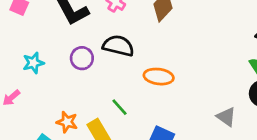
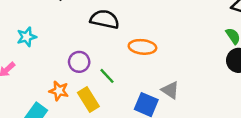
purple circle: (82, 58) -> (79, 62), moved
gray triangle: (226, 117) -> (170, 90), moved

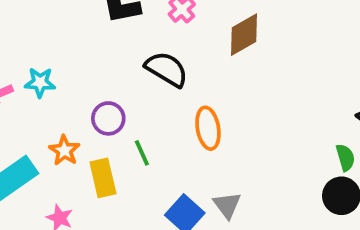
cyan star: (27, 37) -> (40, 82), moved
orange ellipse: (142, 47) -> (208, 128), turned 55

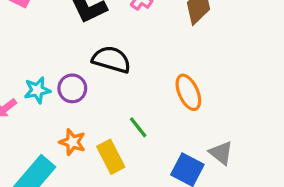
black semicircle: (167, 69) -> (111, 59), moved
purple circle: (108, 118) -> (72, 88), moved

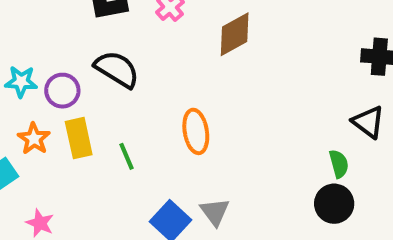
orange star: (72, 142) -> (34, 139), moved
yellow rectangle: (111, 157) -> (79, 138), moved

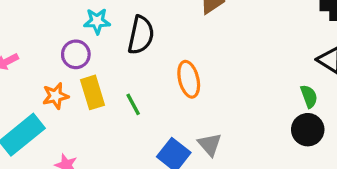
black semicircle: (117, 69) -> (141, 35), moved, turned 75
cyan star: (21, 82) -> (97, 21), moved
orange star: (34, 139) -> (55, 96), turned 30

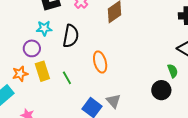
black circle: (308, 130) -> (161, 90), moved

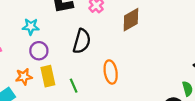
cyan star: (44, 28) -> (31, 27), moved

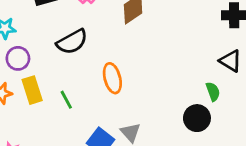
black semicircle: (82, 41) -> (72, 42), turned 50

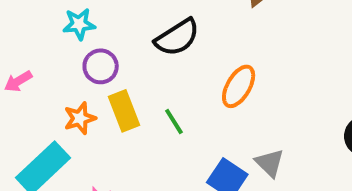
orange ellipse: (112, 78) -> (239, 86), turned 48

